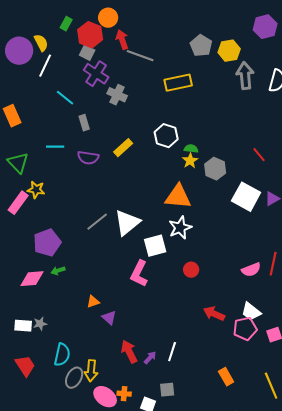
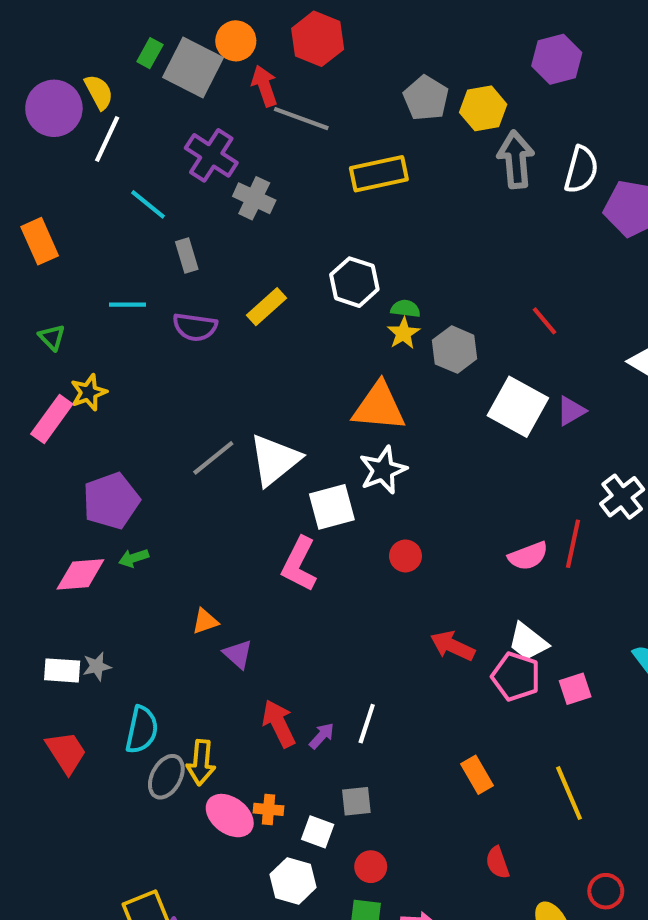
red hexagon: (90, 35) -> (318, 39), moved
gray square: (87, 53) -> (193, 67), moved, size x1.8
green triangle: (18, 163) -> (52, 337), size x0.6
yellow star: (36, 190) -> (89, 392), turned -30
pink pentagon: (245, 329) -> (516, 677), turned 30

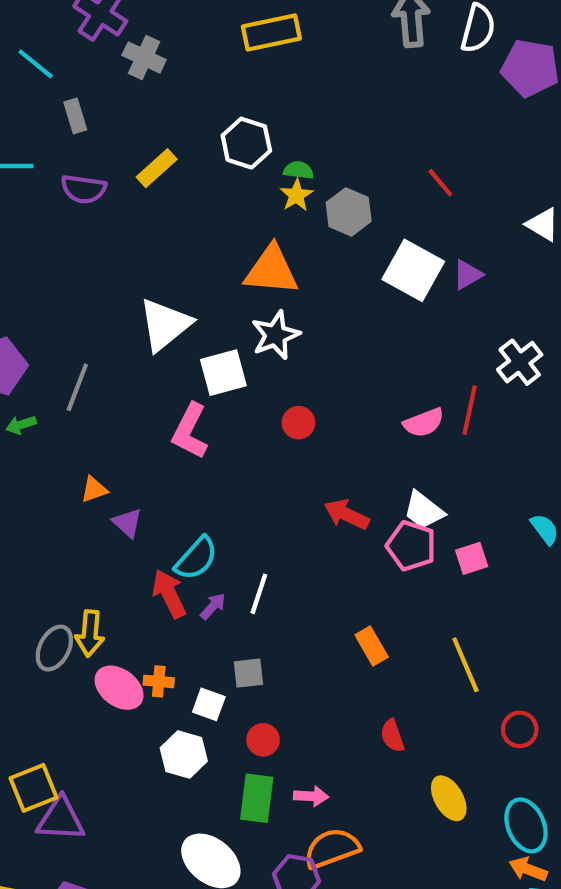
gray line: (213, 458) -> (77, 387), moved, turned -30
cyan semicircle: (142, 730) -> (196, 558), moved, turned 30
red circle: (606, 891) -> (520, 729), moved

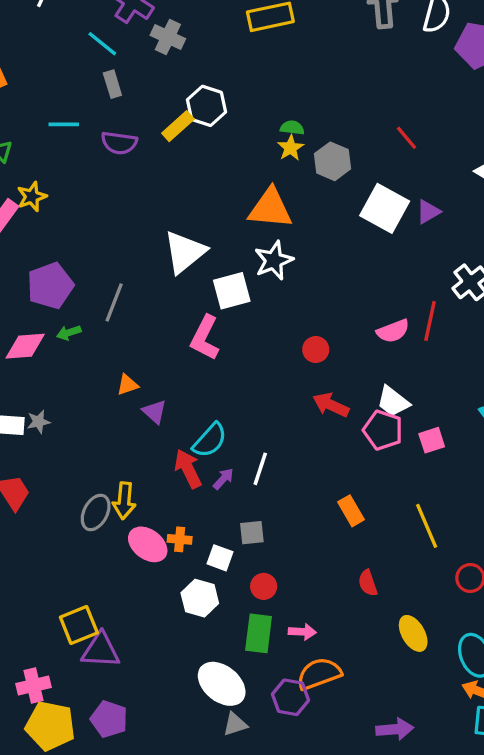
cyan line: (36, 64) -> (102, 44), moved
white hexagon: (246, 143) -> (207, 106), moved
red circle: (299, 423) -> (316, 349), moved

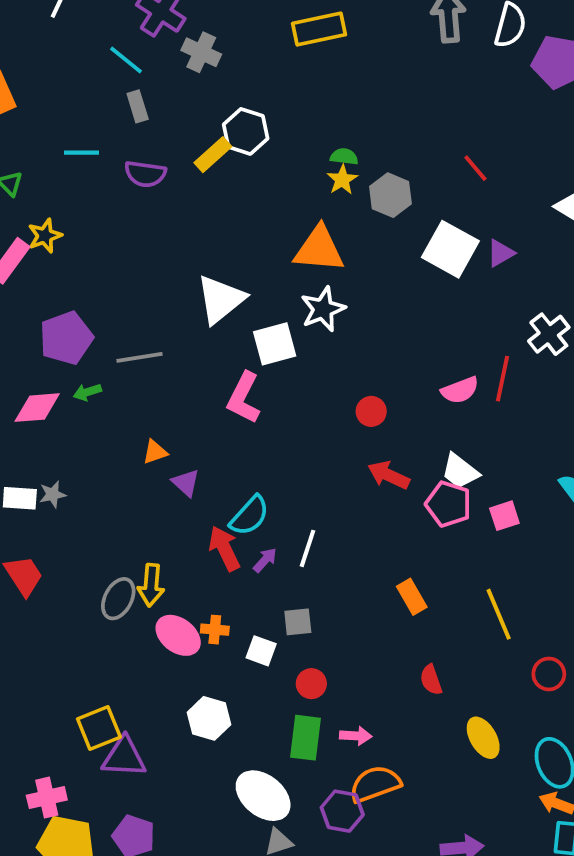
gray line: (114, 302) -> (139, 357), turned 60
white hexagon: (200, 598) -> (209, 718), moved

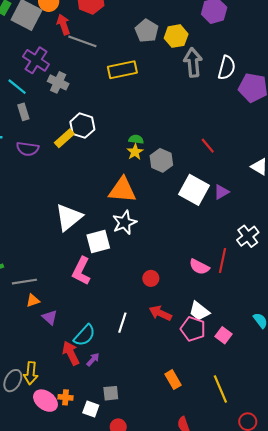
gray line: (139, 357) -> (24, 282), moved
pink semicircle: (460, 390) -> (199, 267), turned 48
pink square: (504, 516) -> (224, 335), turned -35
white line: (307, 548) -> (122, 323), moved

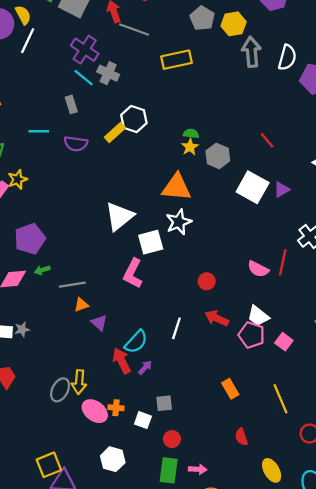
cyan line: (17, 87) -> (84, 78), moved

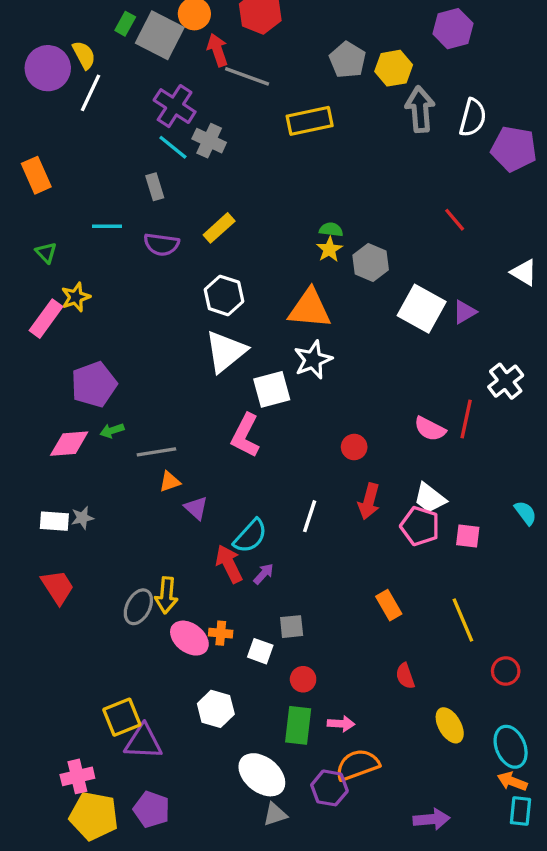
white hexagon: (134, 119) -> (224, 295), moved
red line: (267, 140) -> (455, 220), moved
red arrow: (217, 318) -> (369, 501), turned -100
pink square: (284, 342) -> (468, 536), turned -30

